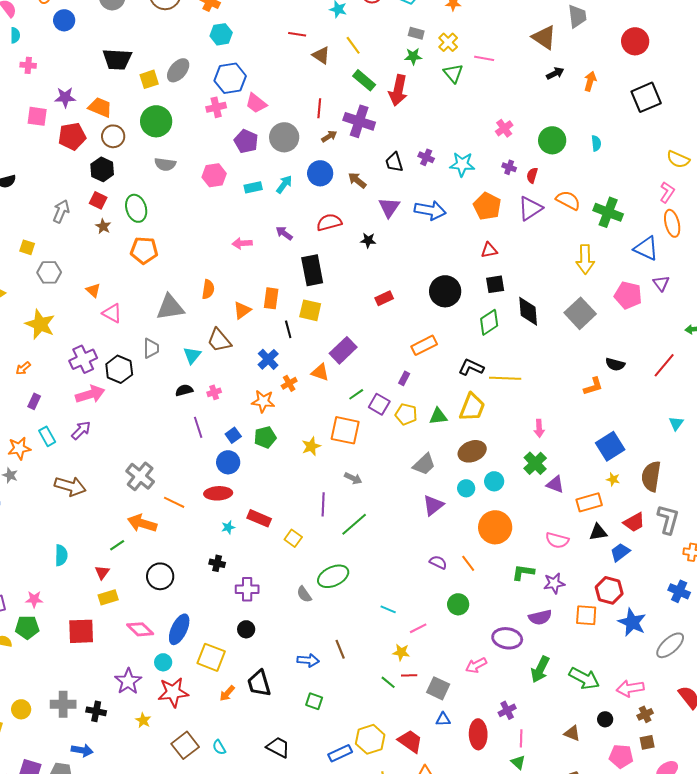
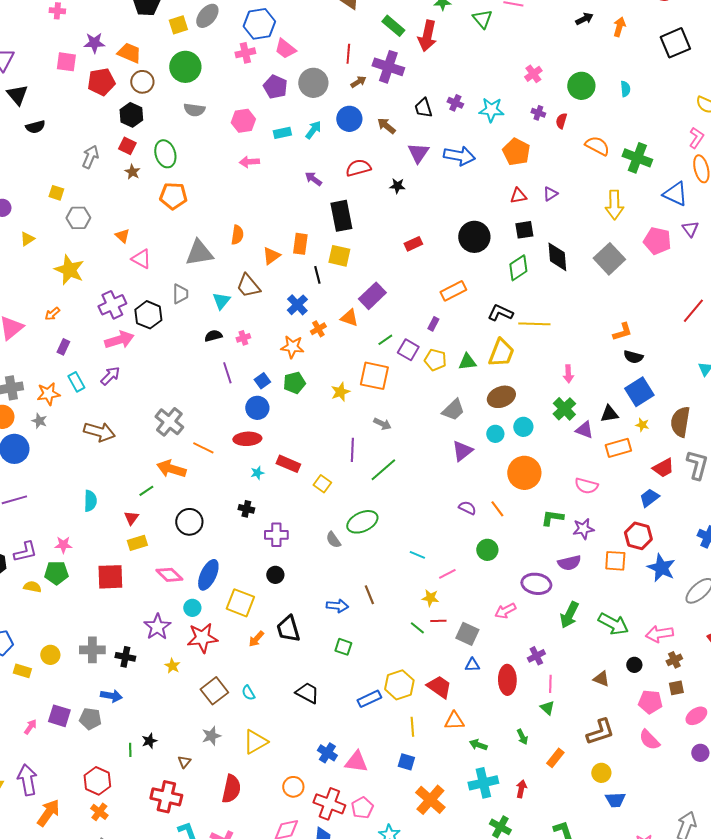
purple triangle: (530, 208) -> (550, 194), moved, size x0.6
pink arrow: (242, 243) -> (249, 162), moved
black semicircle: (615, 364) -> (633, 357), moved
black triangle: (598, 532) -> (609, 414), moved

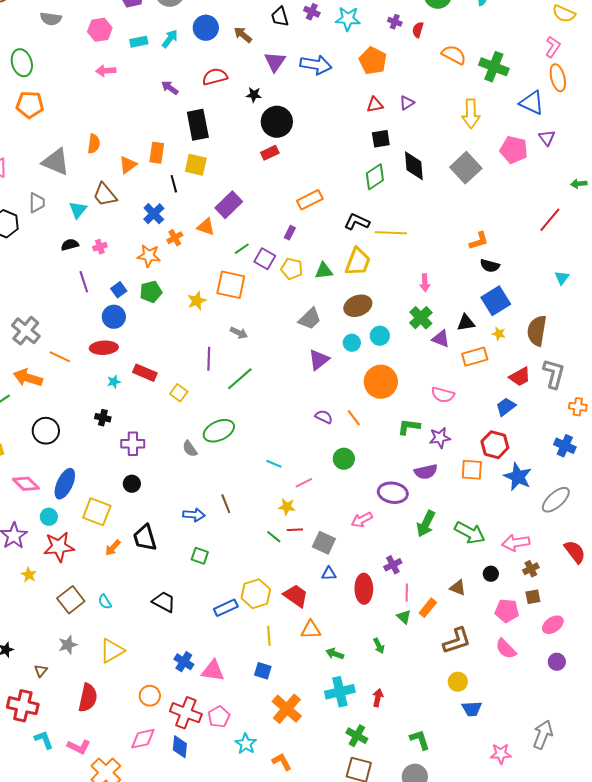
black circle: (474, 237) -> (277, 122), moved
gray triangle: (199, 253) -> (56, 162), turned 32
orange rectangle: (555, 758) -> (428, 608), moved

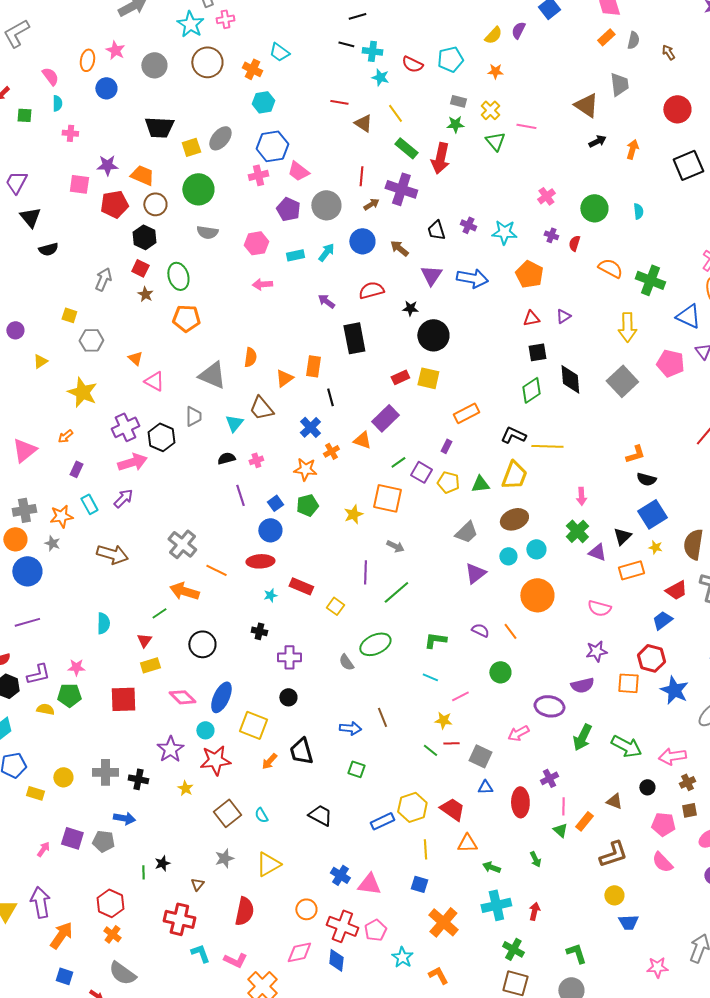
red rectangle: (270, 153) -> (400, 377), moved
yellow square: (196, 165) -> (428, 378), moved
black triangle: (466, 323) -> (622, 536), turned -36
green L-shape: (409, 427) -> (435, 640), moved

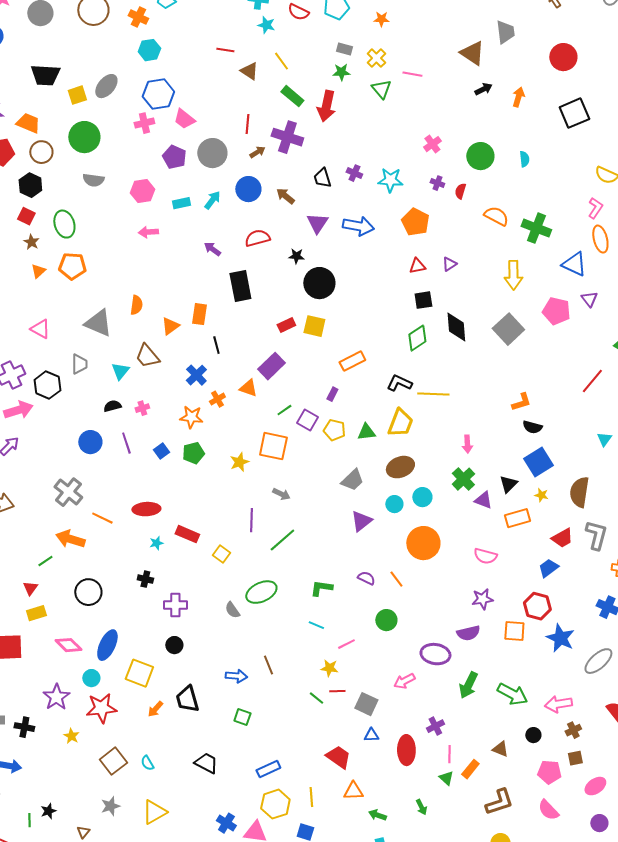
orange triangle: (135, 358) -> (38, 271), moved, turned 35
blue circle: (270, 530) -> (90, 442), moved
yellow hexagon: (412, 807) -> (275, 804), moved

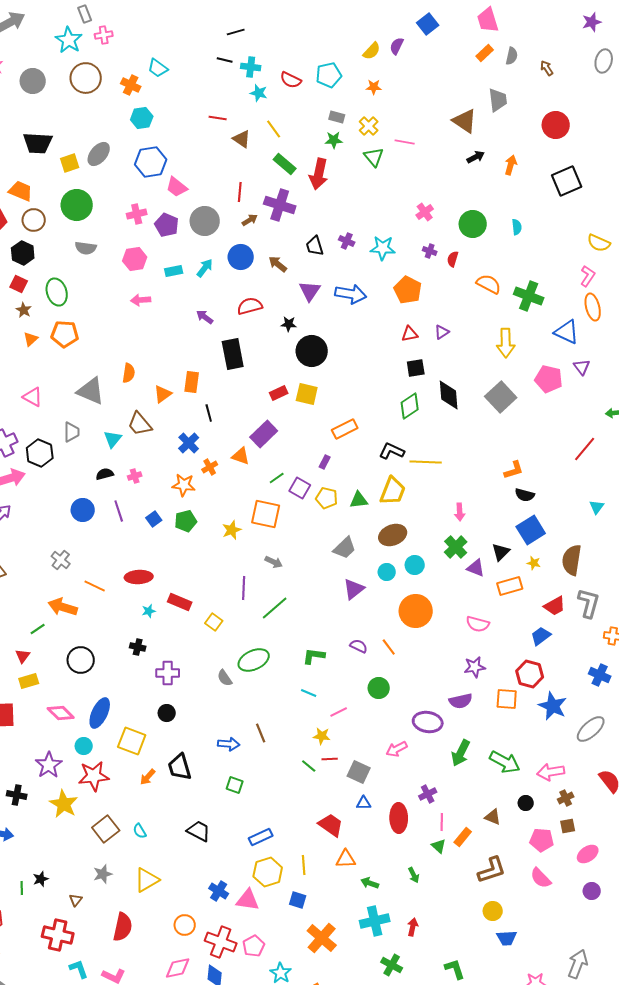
pink cross: (144, 123) -> (137, 214), moved
gray cross: (68, 492) -> (61, 560), size x0.7
yellow star: (71, 736) -> (64, 804), size x1.8

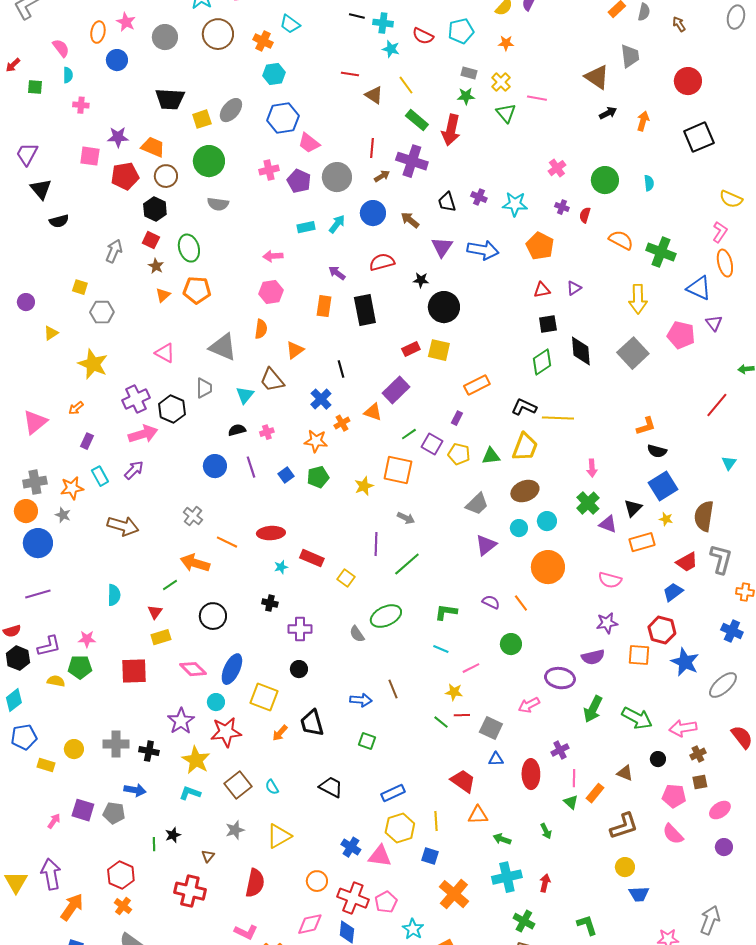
pink hexagon: (135, 259) -> (271, 292), moved
orange rectangle: (192, 382) -> (324, 306), moved
cyan L-shape: (79, 969) -> (190, 793), moved, turned -50

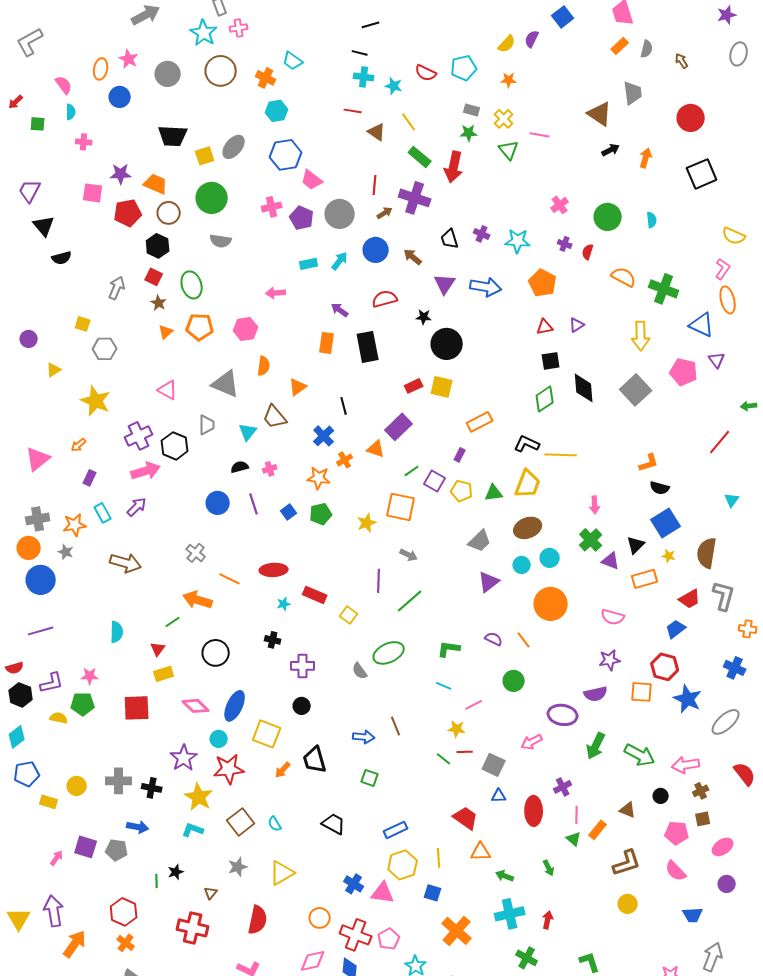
cyan cross: (383, 23) -> (364, 77), moved
pink hexagon: (271, 292) -> (246, 329), moved
blue trapezoid: (639, 894) -> (693, 915), moved

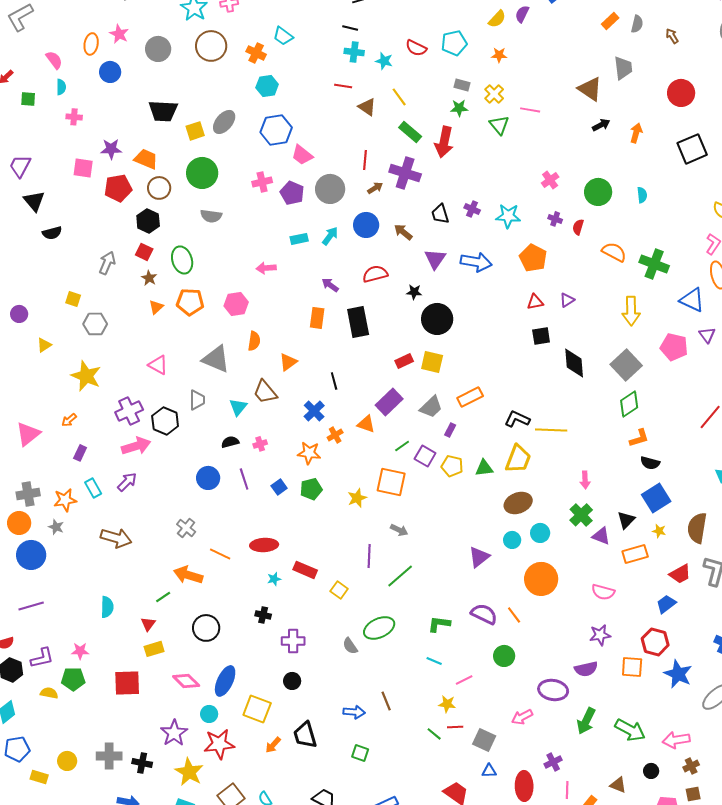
green diamond: (545, 399) -> (629, 404), moved
gray trapezoid: (480, 541) -> (431, 407), moved
purple semicircle: (494, 639) -> (484, 614), size x1.5

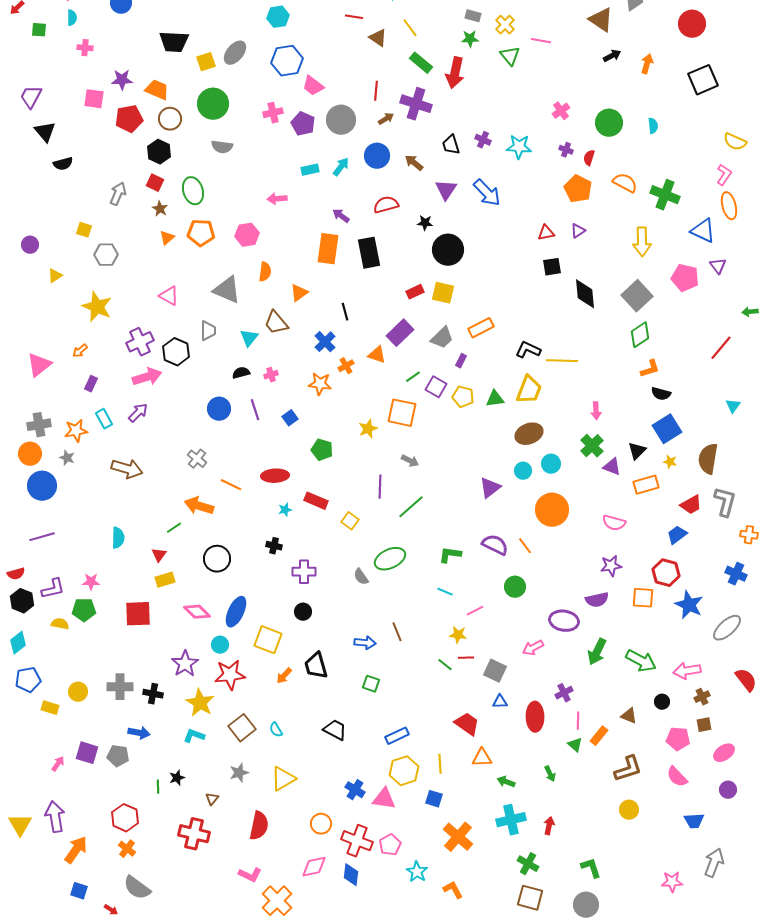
orange pentagon: (533, 258) -> (578, 189), moved
blue arrow: (476, 262) -> (487, 193), turned 36
orange rectangle: (317, 318) -> (328, 249), size x1.4
green pentagon: (311, 489) -> (322, 450), moved, turned 30

